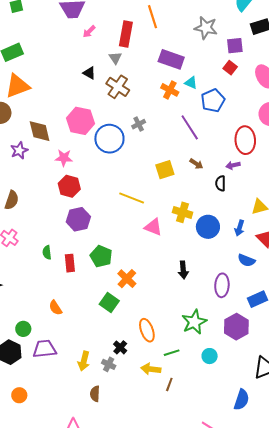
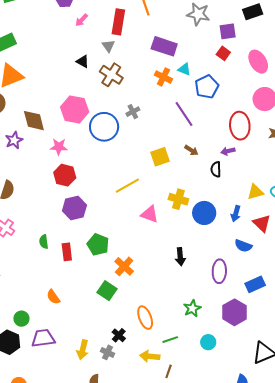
yellow line: (132, 198) -> (127, 186), turned -50
green star: (194, 322) -> (192, 308), size x0.7

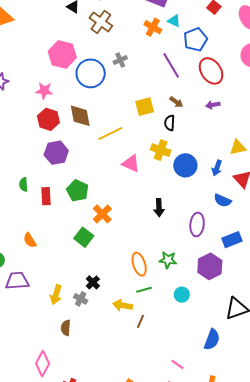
brown diamond: (34, 121) -> (80, 116), moved
red ellipse: (240, 126) -> (211, 71), moved, turned -32
black semicircle: (216, 169) -> (170, 123), moved
green star: (192, 308) -> (168, 260), turned 30
orange ellipse: (145, 318) -> (139, 264), moved

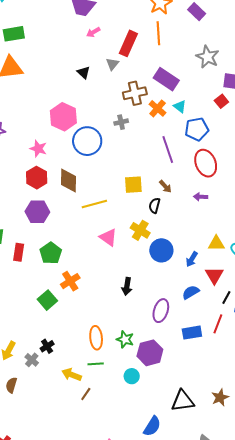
brown cross: (101, 22) -> (135, 93), moved, turned 30
gray cross: (120, 60) -> (121, 122), moved
blue semicircle: (223, 200) -> (191, 292), turned 114
purple hexagon: (210, 266) -> (150, 353), moved

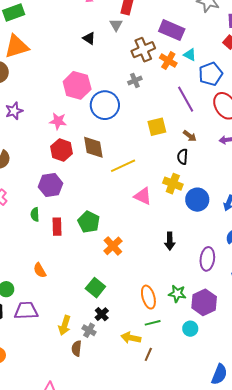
yellow square: (133, 185) -> (157, 127), moved
purple hexagon: (37, 212) -> (50, 185), moved
green square: (47, 300) -> (95, 288), moved
brown semicircle: (11, 385) -> (77, 348), moved

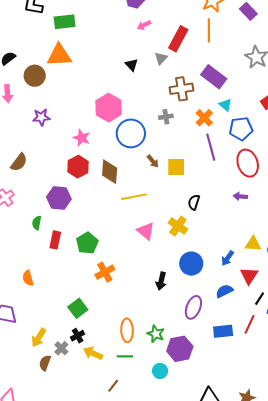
orange cross: (168, 61) -> (204, 118), moved
brown arrow: (190, 136) -> (153, 161), moved
blue circle: (197, 200) -> (191, 264), moved
yellow arrow: (131, 338) -> (93, 353), moved

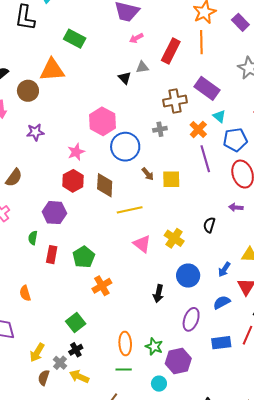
green rectangle: (65, 22) -> (75, 39), moved, turned 35
gray triangle: (161, 58) -> (142, 67), moved, turned 40
pink star: (82, 138) -> (76, 152), turned 30
black semicircle: (194, 202) -> (209, 225), moved
yellow arrow: (93, 353) -> (79, 376), moved

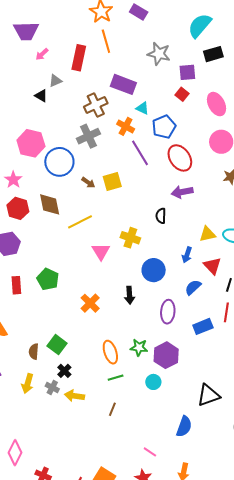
gray cross: (160, 129) -> (88, 136), size x1.6
purple arrow: (236, 207) -> (182, 192), size x1.5
pink triangle: (142, 244) -> (101, 251), turned 36
orange cross: (102, 286) -> (90, 303), moved
brown semicircle: (44, 378) -> (34, 352), moved

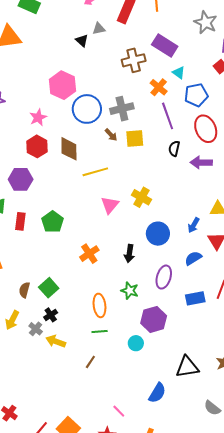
gray cross: (88, 136) -> (122, 109), moved
black semicircle: (161, 216) -> (174, 149), moved
green star: (139, 347) -> (130, 291), moved

